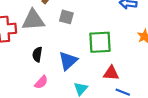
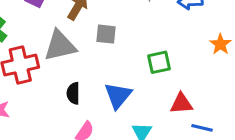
green square: (100, 42) -> (159, 62), size x0.7

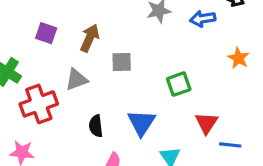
gray triangle: (60, 46) -> (77, 80), size x0.7
red triangle: (181, 104) -> (206, 123), turned -45

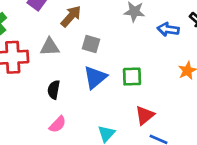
blue triangle: (141, 123) -> (95, 77), moved

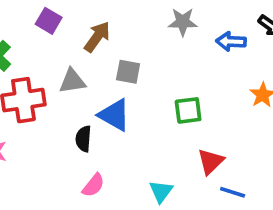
blue triangle: (95, 77) -> (114, 115), moved, turned -45

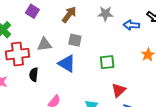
brown arrow: (97, 37) -> (69, 15), moved
black semicircle: (83, 139) -> (34, 75), moved

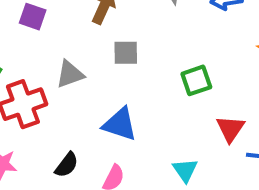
blue triangle: (67, 63) -> (120, 124), moved
black semicircle: (34, 75) -> (67, 165), moved, turned -136

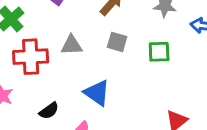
green square: (196, 80) -> (159, 52), moved

